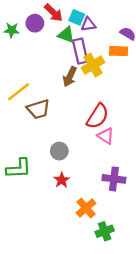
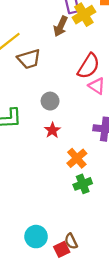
green cross: (105, 231) -> (83, 184), moved

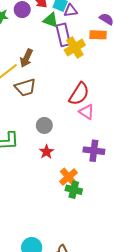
brown arrow: (61, 26) -> (26, 58), moved
green cross: (83, 184) -> (74, 190), moved, turned 35

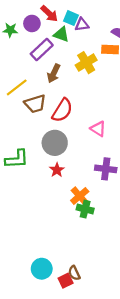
purple rectangle: (63, 35) -> (42, 50), moved, turned 60
brown arrow: (26, 58) -> (54, 73), moved
red semicircle: (79, 94) -> (62, 110), moved
gray circle: (44, 125) -> (55, 143), size x1.5

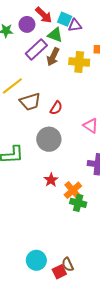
yellow cross: (86, 63) -> (79, 62), turned 36
brown arrow: (54, 73) -> (53, 57), moved
red semicircle: (62, 110) -> (56, 108), size x0.6
red star: (57, 170) -> (51, 180), moved

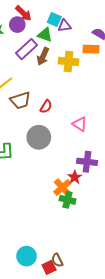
red arrow: (44, 15) -> (23, 13), moved
red star: (51, 180) -> (75, 177), moved

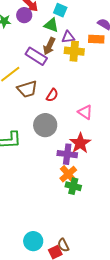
purple triangle: (64, 26) -> (68, 37), moved
purple rectangle: (27, 49) -> (36, 56), moved, turned 75
purple cross: (87, 162) -> (67, 154), moved
red star: (75, 177) -> (80, 143), moved, size x1.5

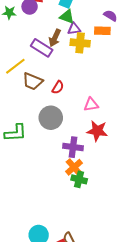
green triangle: (51, 25) -> (67, 17), moved
brown trapezoid: (27, 89) -> (33, 81), turned 40
pink triangle: (85, 112) -> (91, 105), turned -42
red star: (80, 143) -> (97, 131), moved, turned -30

